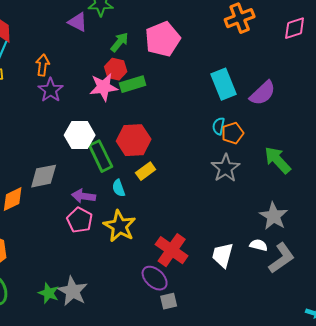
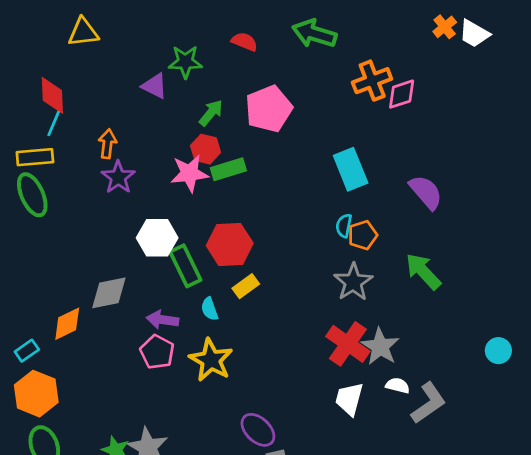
pink diamond: (295, 28) -> (402, 94), moved
purple semicircle: (263, 93) -> (426, 192), moved, turned -88
gray star: (274, 216) -> (380, 347), moved
red cross: (172, 250) -> (348, 344), moved

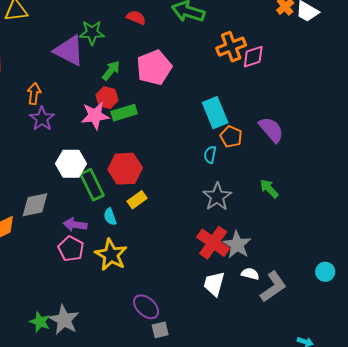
purple triangle: (154, 86) -> (69, 51), size x1.6
orange pentagon: (363, 235) -> (231, 137), moved, turned -30
green arrow: (423, 271) -> (269, 189), size x0.7
cyan circle: (498, 351) -> (325, 272), moved

